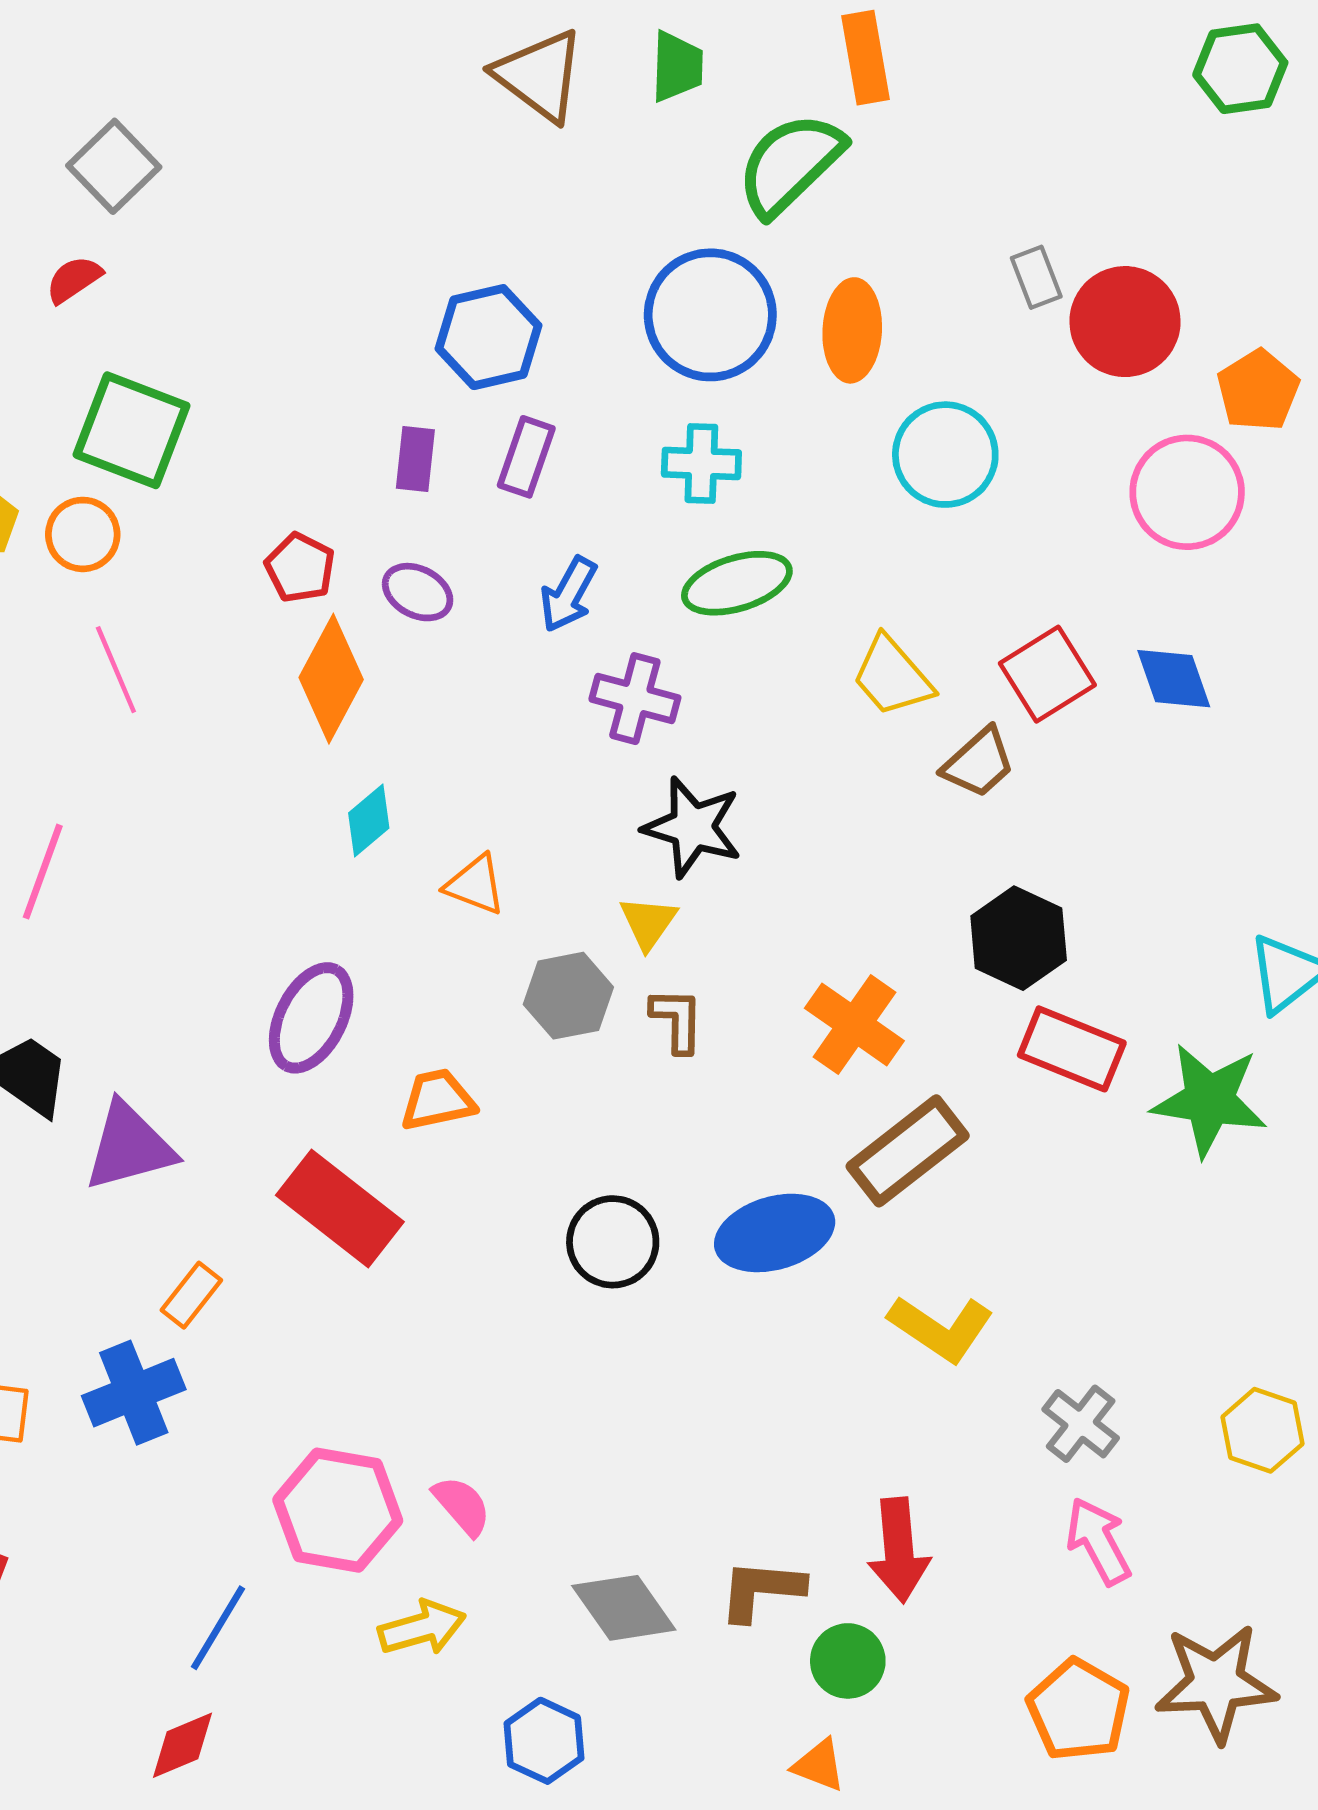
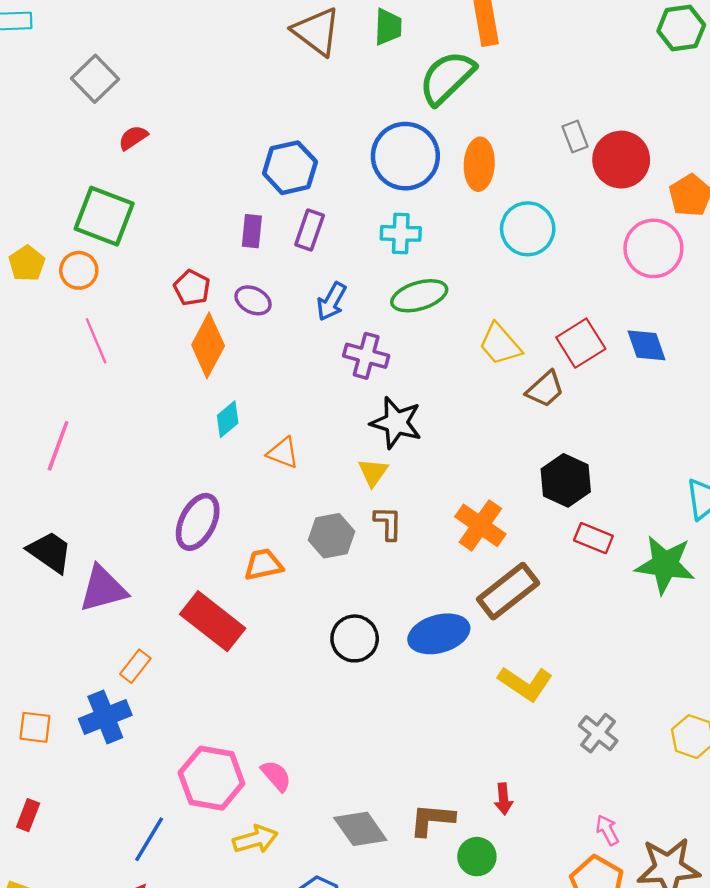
red semicircle: (74, 279) -> (133, 138), moved
gray hexagon: (568, 996) -> (332, 536), moved
red rectangle: (1072, 1049) -> (593, 538), size x0.7
pink arrow: (1098, 1541) -> (607, 830), moved, size x0.7
red arrow: (899, 1550) -> (503, 799), size x0.6

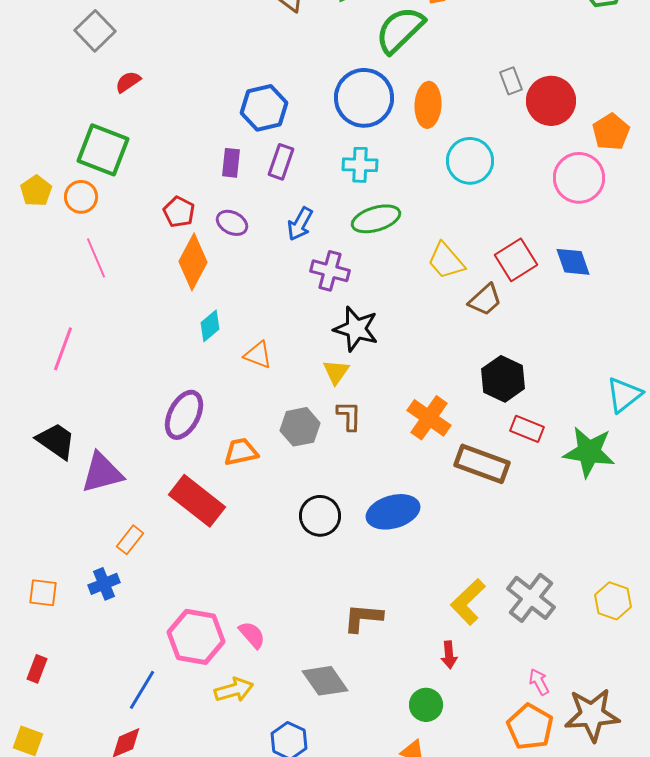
brown rectangle: (508, 591) -> (482, 464), moved, turned 58
yellow L-shape: (525, 683) -> (468, 602), moved, turned 102
blue cross: (105, 717) -> (104, 584), size x0.7
gray cross: (598, 733) -> (531, 598), size x1.4
brown L-shape: (432, 820) -> (363, 618), moved

